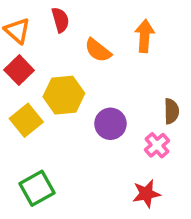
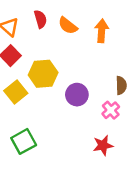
orange semicircle: (98, 50) -> (68, 26), moved

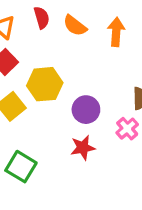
green square: (24, 141) -> (21, 167), turned -30
red star: (103, 145) -> (83, 148), moved

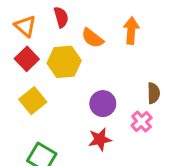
orange semicircle: (75, 26) -> (92, 38), moved
yellow hexagon: (45, 84) -> (64, 62), moved

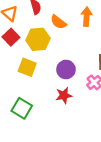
yellow square: (33, 101) -> (27, 67), moved, turned -30

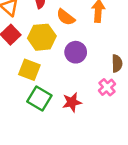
purple circle: (66, 70) -> (76, 52), moved
green square: (22, 108) -> (39, 99), moved

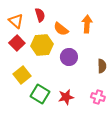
yellow square: (29, 70) -> (22, 75), moved, turned 30
pink cross: (107, 87) -> (98, 97), moved, turned -32

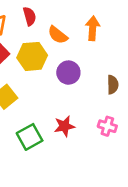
green square: (40, 94) -> (30, 137), moved, turned 30

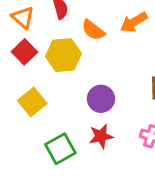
orange arrow: (93, 28) -> (134, 22), turned -125
purple circle: (68, 73) -> (101, 99), moved

